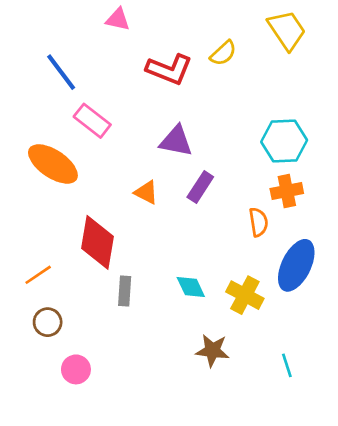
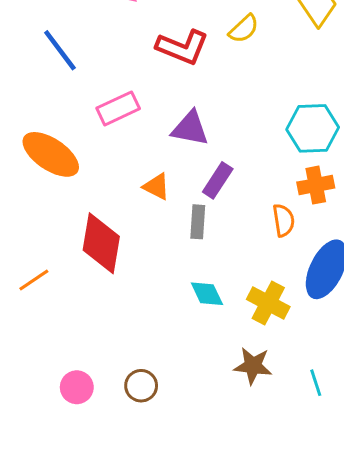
pink rectangle: (92, 121) -> (118, 108), moved, turned -63
gray rectangle: (125, 291) -> (198, 222), moved
brown circle: (48, 322) -> (141, 386), moved
brown star: (212, 351) -> (253, 366), moved

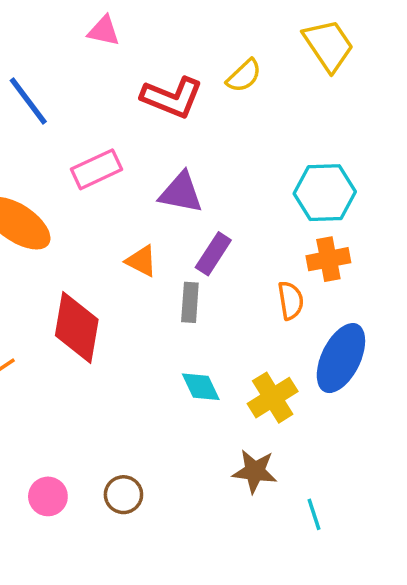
yellow cross: (268, 303) -> (273, 398), turned 30
cyan line: (316, 383) -> (314, 514), moved

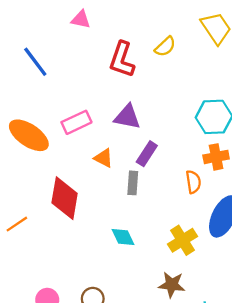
red L-shape: (172, 97) -> (122, 60), turned 87
pink rectangle: (96, 169) -> (76, 122), moved
cyan diamond: (201, 387) -> (123, 237), moved

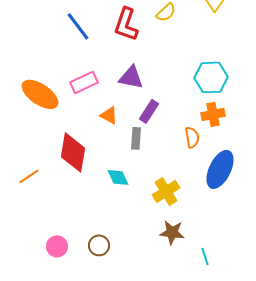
blue line: (35, 62) -> (78, 26), moved
cyan diamond: (123, 237) -> (118, 177), moved
yellow cross: (183, 240) -> (166, 191), moved

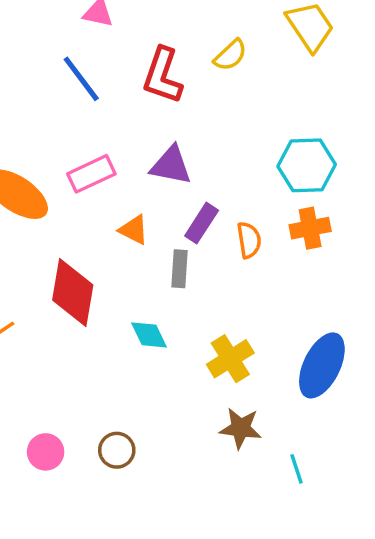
orange semicircle: (192, 137) -> (249, 240), moved
blue ellipse: (220, 169) -> (322, 365), moved

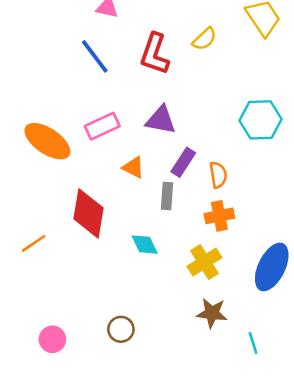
orange cross: (310, 228) -> (219, 216), moved
pink circle: (46, 452) -> (52, 339), moved

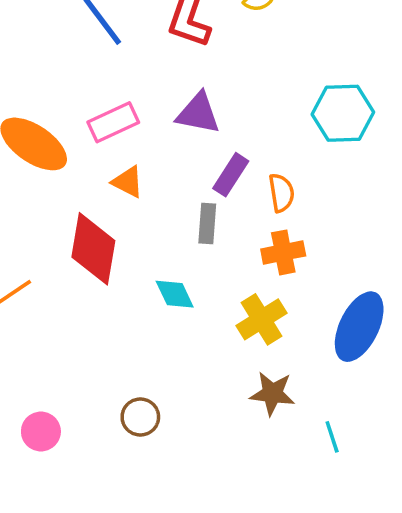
orange triangle: (133, 167) -> (128, 182), moved

